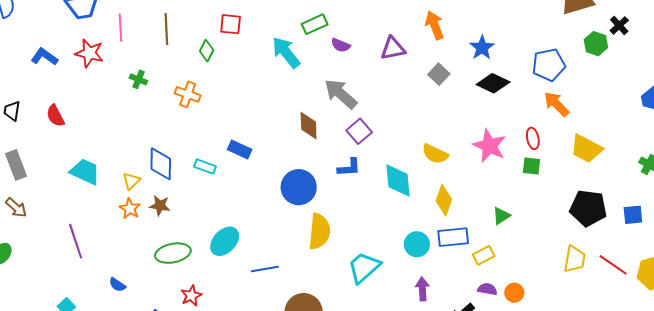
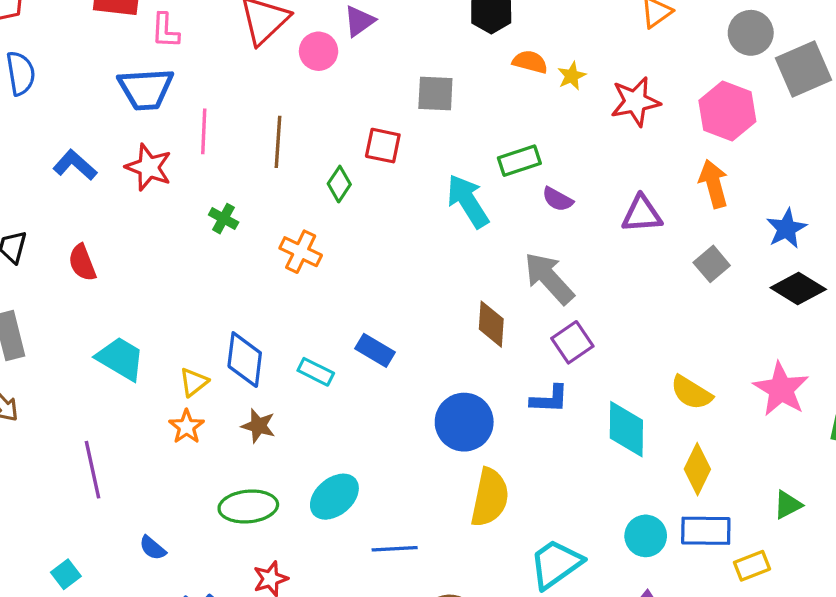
brown star: (160, 206) -> (258, 426), moved

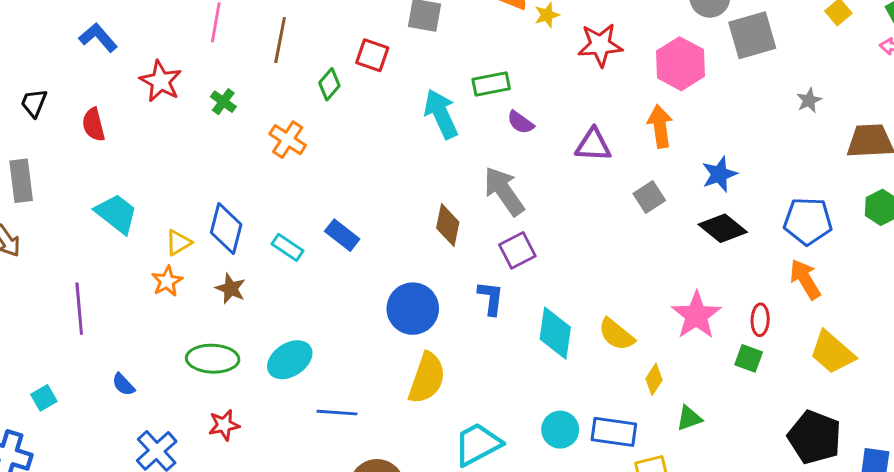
red star: (149, 167) -> (161, 81), moved
yellow semicircle: (691, 393) -> (616, 334), moved
blue L-shape: (549, 399) -> (491, 298), turned -93
yellow diamond: (697, 469) -> (654, 379), moved, size x0.7

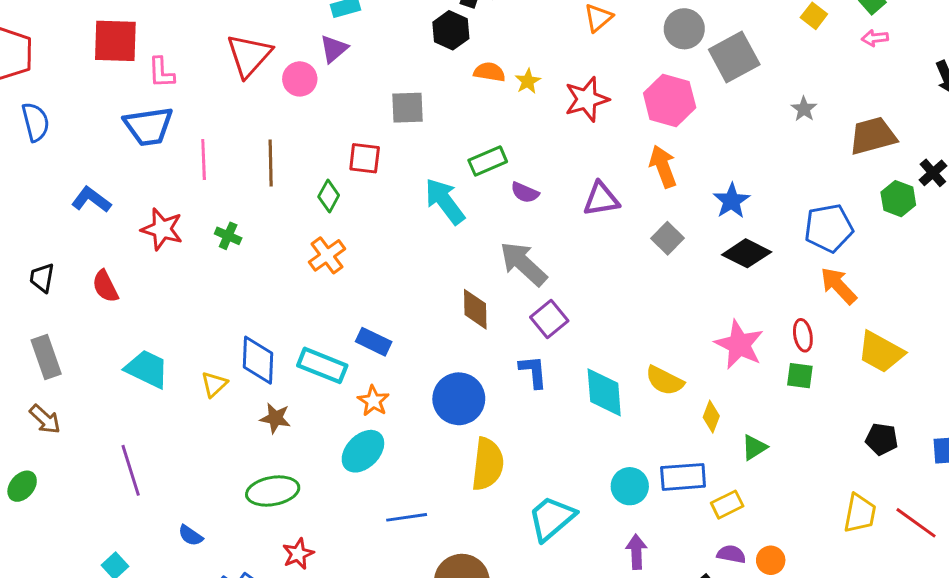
orange cross: (288, 140) -> (327, 255), moved, turned 33
cyan rectangle: (287, 247) -> (322, 365), size x1.5
orange star: (167, 281) -> (373, 401), moved
cyan ellipse: (290, 360) -> (363, 451), moved
black pentagon: (815, 437) -> (882, 439), size x0.6

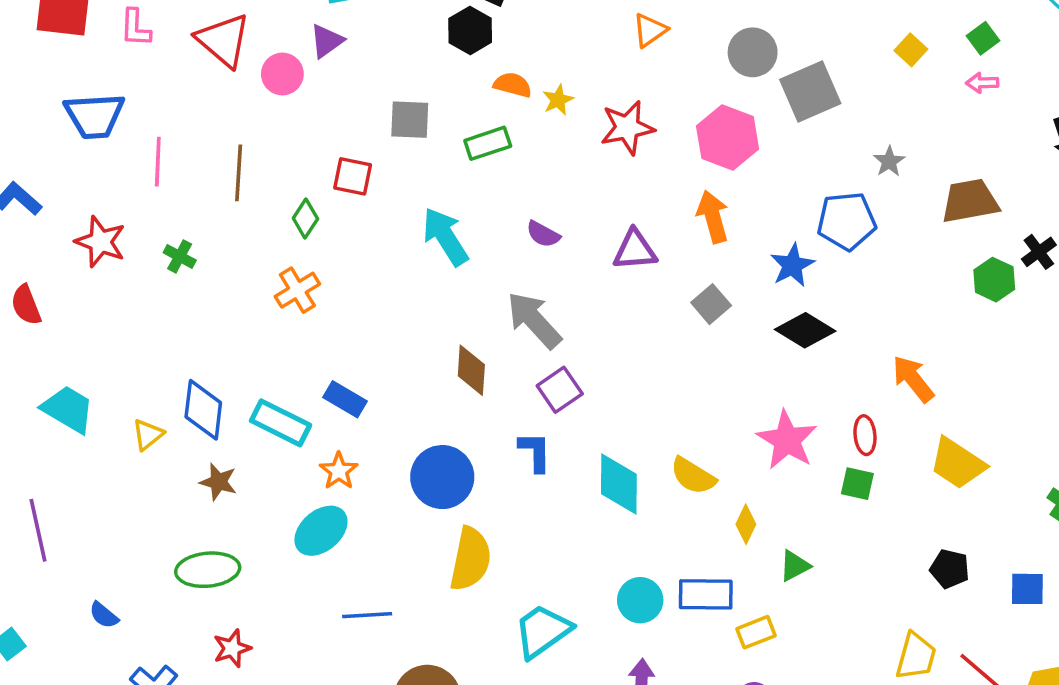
red triangle: (249, 55) -> (223, 40), turned -36
pink L-shape: (161, 73) -> (135, 28), moved
green rectangle: (488, 161) -> (488, 143), moved
blue pentagon: (829, 228) -> (847, 221), moved

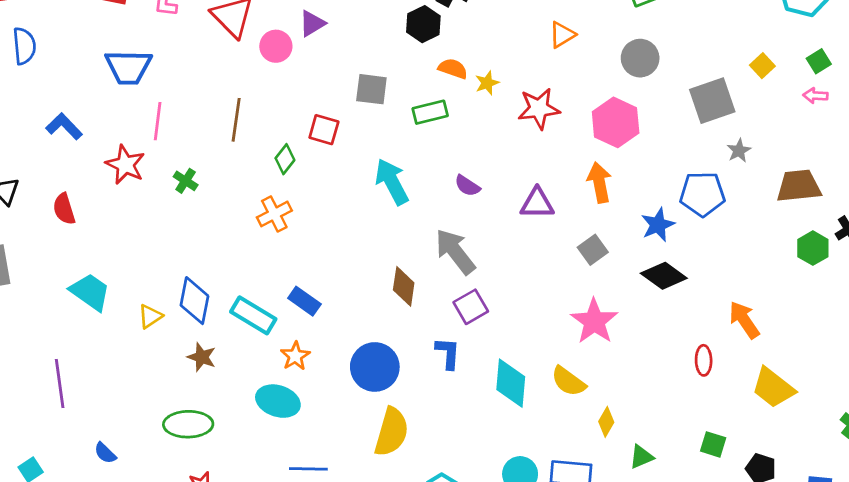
gray square: (810, 92) -> (712, 101), moved
pink line: (158, 162) -> (158, 121), moved
pink star: (787, 440) -> (594, 321), moved
green square: (857, 484) -> (713, 444), moved
cyan ellipse: (321, 531) -> (278, 401), turned 54

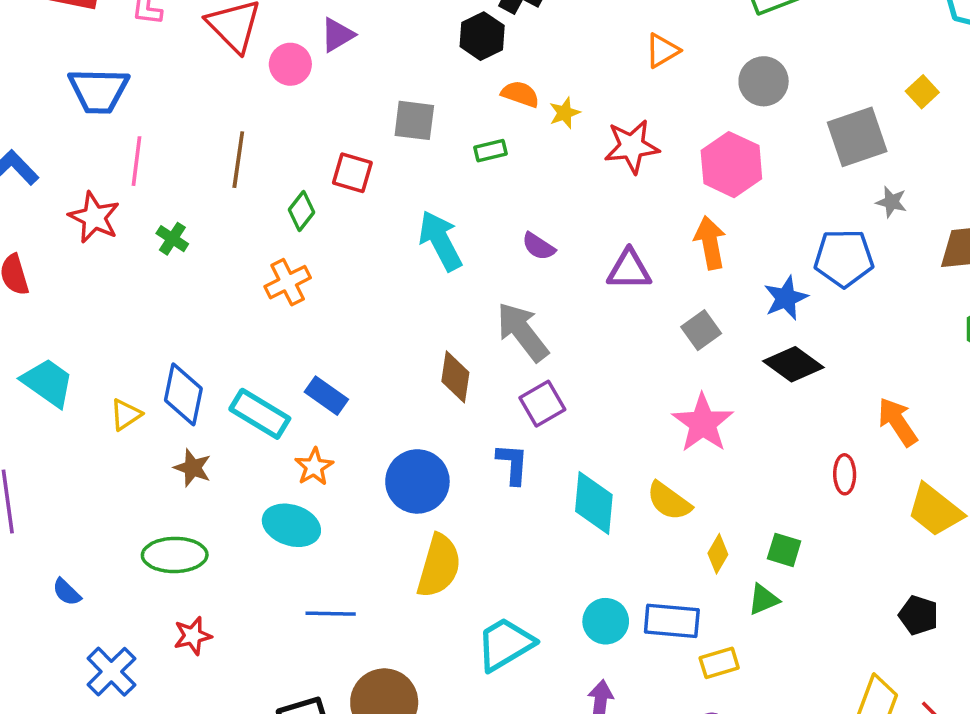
green rectangle: (430, 112) -> (490, 151), size x0.7
gray star: (739, 151) -> (891, 202), turned -30
green square: (713, 444) -> (784, 550), moved

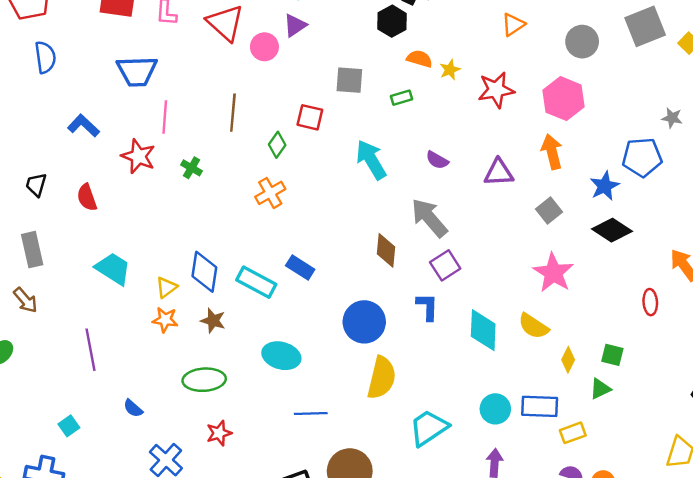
gray square: (857, 137) -> (645, 26), moved
orange star: (314, 467) -> (165, 320), moved, turned -30

